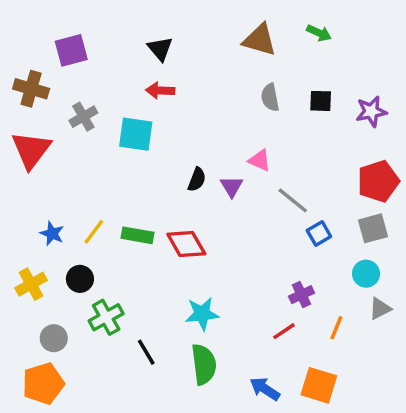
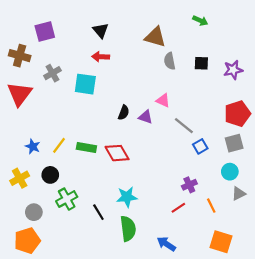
brown triangle: (260, 40) -> (155, 37), moved
purple triangle: (232, 186) -> (146, 117), turned -40
orange line: (336, 328) -> (211, 206), turned -48
black line: (146, 352) -> (98, 212), moved
orange square: (319, 385) -> (221, 242), moved

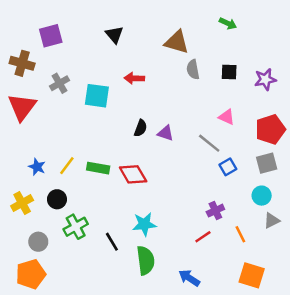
red arrow: (101, 57) -> (134, 78), moved
pink triangle: (163, 100) -> (227, 117), moved

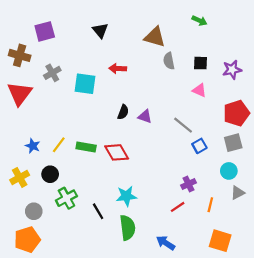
pink triangle: (227, 117) -> (199, 90), moved
orange line: (240, 234) -> (210, 205), turned 40

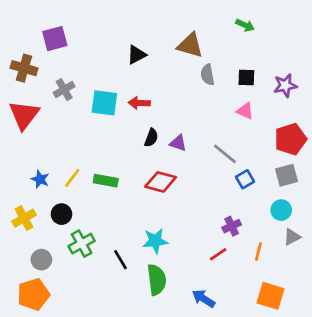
black triangle: (100, 30) -> (137, 55), moved, turned 42
red arrow: (118, 69) -> (139, 103), moved
red diamond: (117, 152) -> (161, 182), moved, turned -45

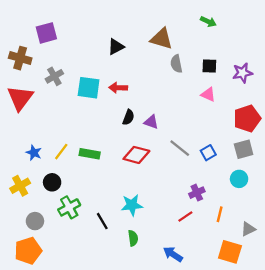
gray line: (225, 154) -> (180, 148), moved
gray triangle: (292, 237) -> (248, 229), moved
green semicircle: (157, 280) -> (133, 238), size x0.6

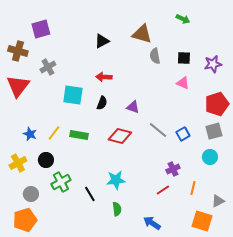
cyan square: (89, 88) -> (73, 95), moved
black semicircle: (128, 117) -> (102, 103), moved

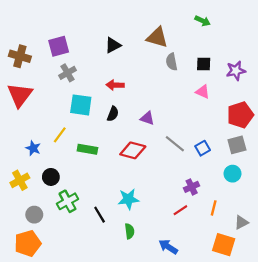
purple square: (41, 29) -> (59, 46), moved
gray cross: (48, 67) -> (67, 73), moved
yellow line: (54, 133) -> (60, 135), moved

